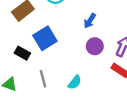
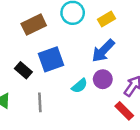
blue arrow: (90, 21) -> (103, 51), size x1.5
cyan semicircle: (75, 82) -> (79, 86), moved

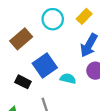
cyan semicircle: (79, 86) -> (68, 79), moved, turned -112

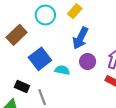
black rectangle: (23, 82) -> (22, 87), moved

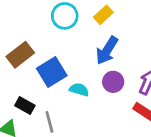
brown rectangle: (17, 35) -> (20, 55), moved

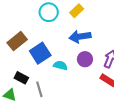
blue arrow: (107, 50) -> (80, 37), turned 50

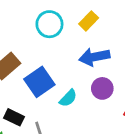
cyan semicircle: (60, 65) -> (68, 98), turned 120

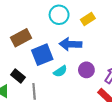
blue arrow: (94, 57) -> (70, 44), moved

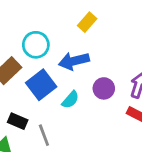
cyan circle: (59, 15) -> (36, 45), moved

